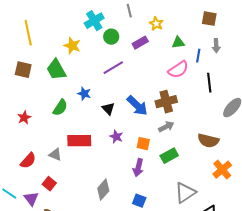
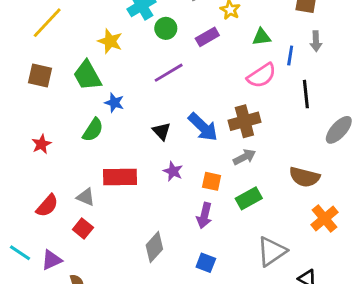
yellow line: (28, 33) -> (47, 23), turned 55
blue star: (84, 94) -> (114, 103), moved
red square: (49, 184) -> (83, 228), moved
purple triangle: (31, 199) -> (51, 260), turned 42

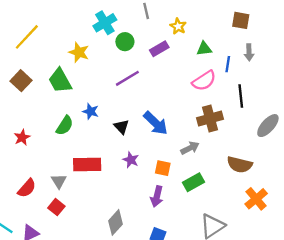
brown square: (40, 76) -> (21, 81), turned 30
blue star: (114, 103) -> (91, 111), moved
brown cross: (244, 121) -> (210, 118), moved
gray triangle: (86, 197) -> (59, 181), turned 35

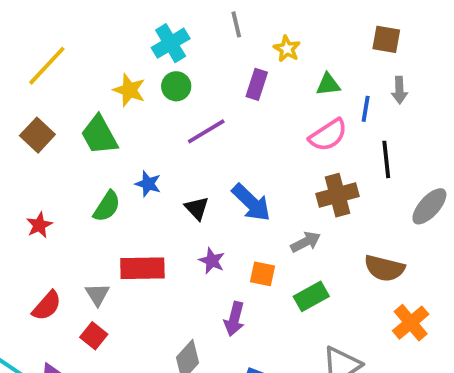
green circle: (125, 42) -> (176, 86), moved
purple rectangle: (159, 49) -> (257, 84), turned -42
purple arrow: (157, 196) -> (234, 319), moved

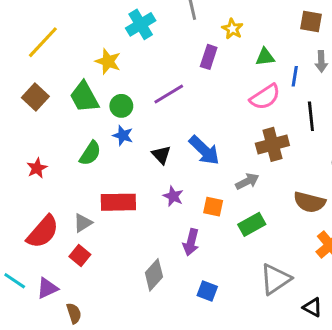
green circle: (176, 86) -> (121, 106), moved
gray triangle: (97, 294) -> (83, 223), turned 30
red semicircle: (47, 306) -> (43, 232), size x1.4

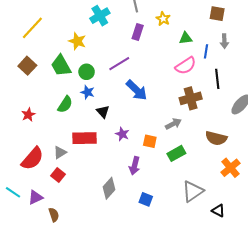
purple rectangle: (209, 57) -> (138, 32), moved
blue arrow: (204, 150) -> (137, 90), moved
black triangle: (161, 155) -> (103, 112), moved

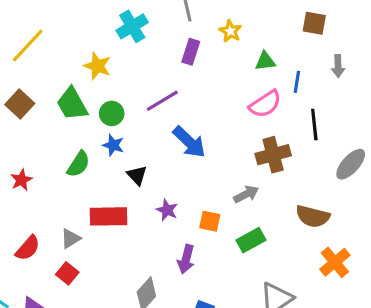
gray arrow: (224, 41) -> (338, 66), moved
red semicircle: (32, 159) -> (28, 248), size x0.7

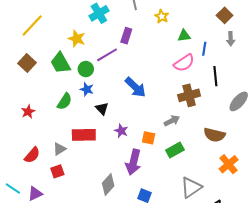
brown square: (314, 23) -> (225, 15), moved, turned 35
purple rectangle: (191, 52) -> (126, 36), moved
purple line: (162, 101) -> (107, 55), moved
purple arrow: (186, 259) -> (133, 162), size x1.4
red square: (67, 273) -> (57, 171), turned 32

